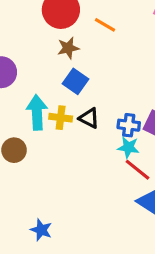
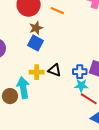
blue square: (76, 81) -> (36, 43), moved
cyan arrow: (37, 112) -> (23, 88), moved

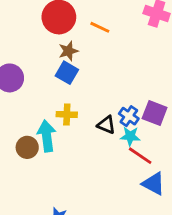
black triangle: (55, 70) -> (106, 125), moved
blue cross: (80, 72) -> (129, 116), turned 32

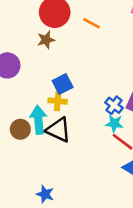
brown star: (68, 51) -> (46, 40), moved
blue square: (67, 73) -> (63, 84), moved, turned 30
black triangle: (106, 125) -> (58, 130), moved, size x1.5

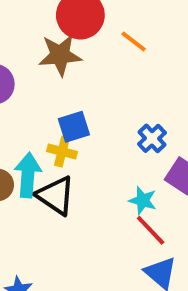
brown star: (46, 40) -> (60, 55), size x1.5
blue cross: (114, 105) -> (152, 138), moved

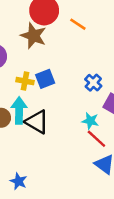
brown star: (60, 55) -> (33, 36), turned 30
yellow cross: (62, 152) -> (25, 81), moved

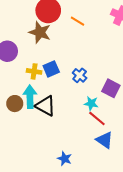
blue cross: (93, 83) -> (80, 75), moved
blue star: (19, 181) -> (65, 159), moved

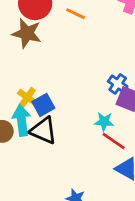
blue square: (51, 69) -> (43, 105), moved
yellow cross: (34, 71) -> (27, 97), moved, turned 32
blue cross: (80, 75) -> (118, 84), moved

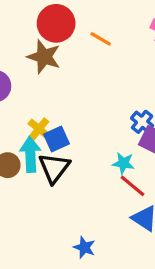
black triangle: (43, 131) -> (54, 168), turned 40

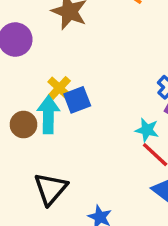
black triangle: (54, 168) -> (51, 189), moved

